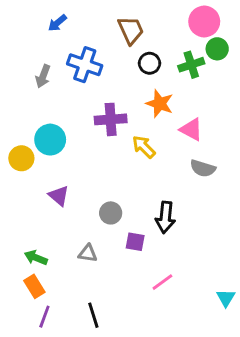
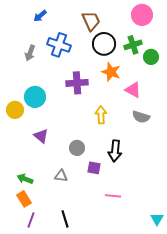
green circle: (217, 49) -> (151, 57), moved
black circle: (150, 63) -> (104, 44), size x1.5
yellow arrow: (144, 147) -> (101, 115), moved, turned 42
pink line: (162, 282) -> (113, 196), turned 42
cyan triangle: (226, 298) -> (157, 219), moved

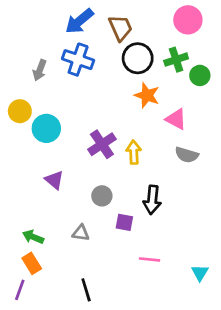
blue arrow: (40, 16) -> (79, 21), moved, size x1.6
purple cross: (77, 83) -> (102, 144), moved, turned -30
yellow circle: (15, 110) -> (20, 111), moved
cyan triangle: (157, 219) -> (200, 273), moved
purple line: (31, 220) -> (20, 290), moved

